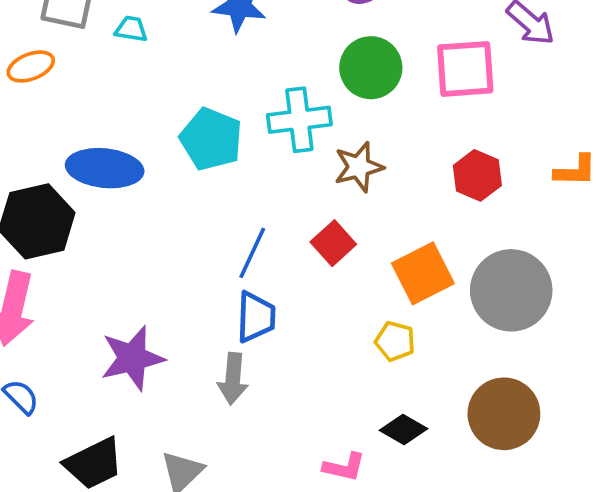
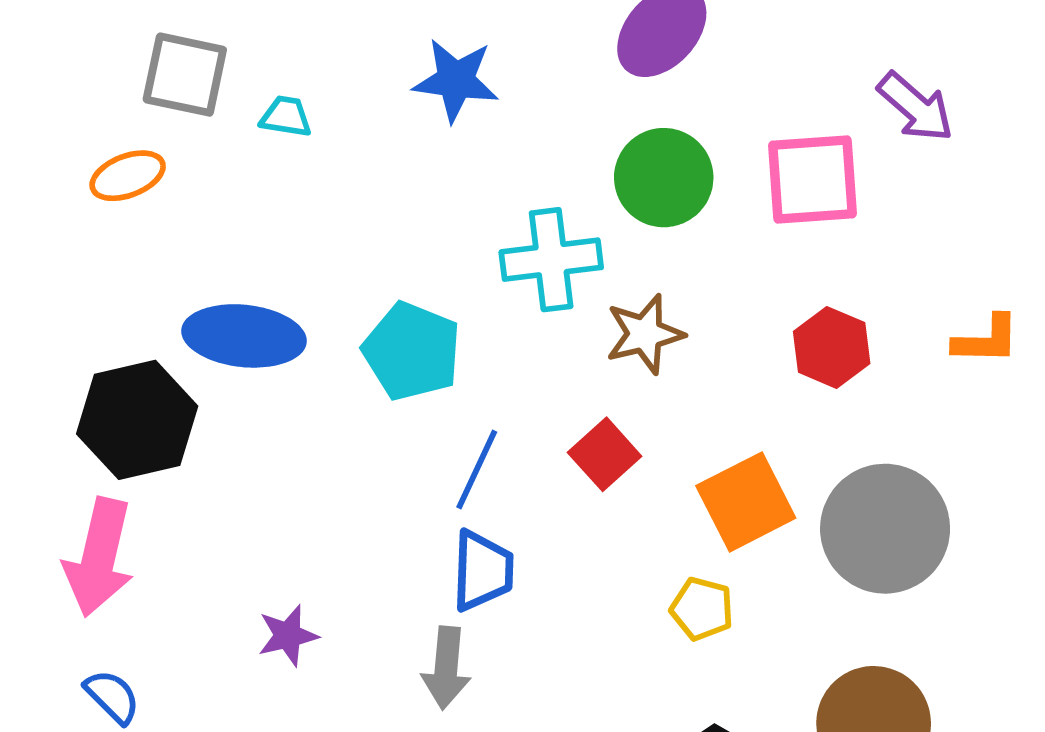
cyan pentagon: (211, 139) -> (412, 351), moved
purple star: (132, 358) -> (288, 636), size x0.6

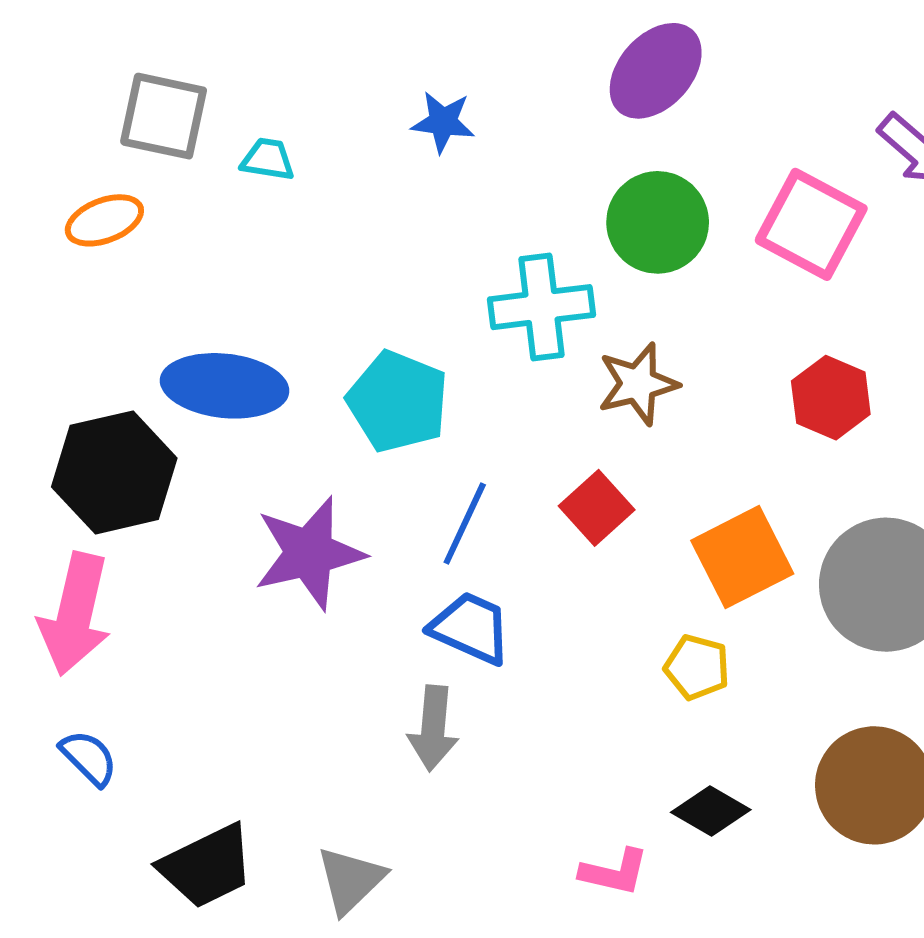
blue star: (456, 80) -> (443, 122), size x0.7
pink square: (813, 180) -> (811, 224), turned 32
blue trapezoid: (482, 571) -> (471, 628), turned -68
purple star: (288, 636) -> (309, 553), moved, size x1.8

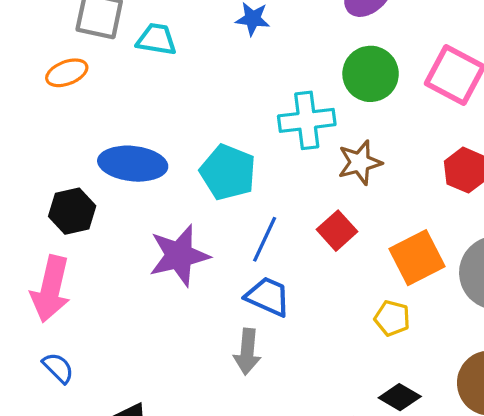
cyan trapezoid: (268, 159) -> (156, 39), size x1.4
black hexagon: (114, 472) -> (72, 211), size x0.7

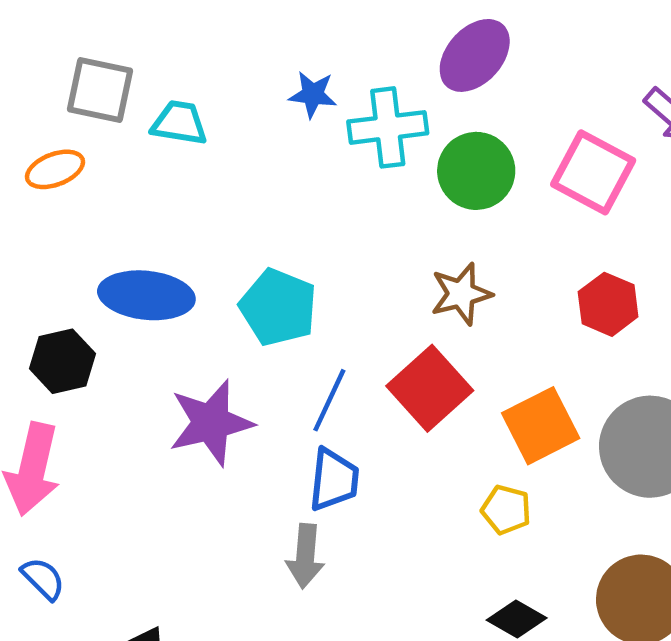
cyan cross: (307, 120) -> (388, 127), moved
red square: (337, 231) -> (430, 388), size x1.5
blue trapezoid: (268, 297) -> (334, 480), turned 72

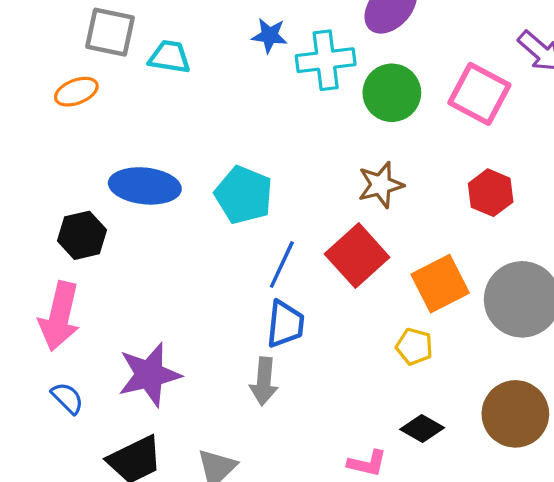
purple star: (211, 423) -> (149, 375), moved

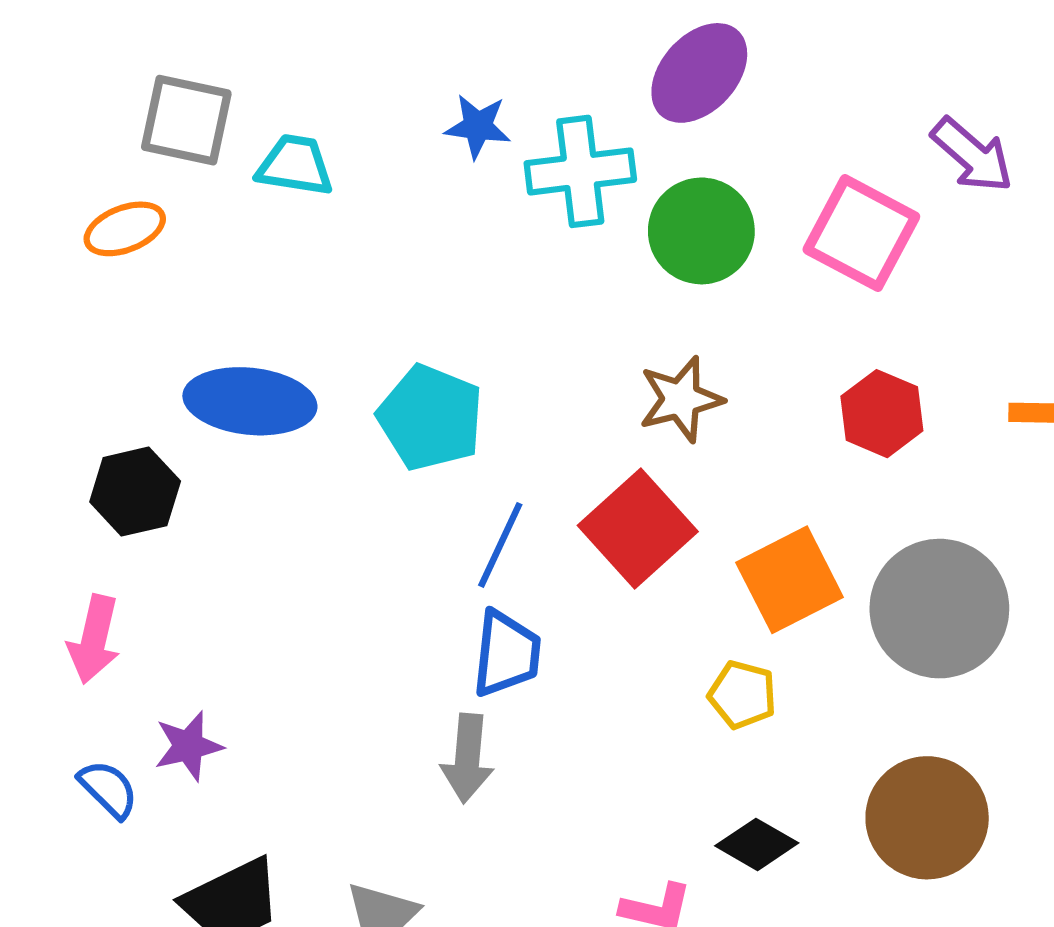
pink arrow: (60, 316) -> (94, 639), size x0.7
purple star: (149, 375) -> (188, 746), moved, size x0.6

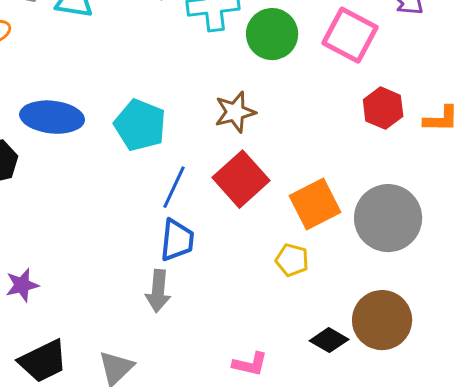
brown star: (681, 399) -> (235, 112), moved
red hexagon: (882, 414) -> (383, 108), moved
black diamond: (757, 844) -> (329, 340), moved

